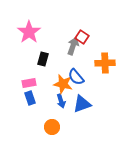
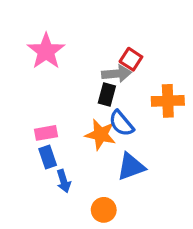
gray arrow: (73, 46) -> (117, 74), turned 66
black rectangle: (43, 59) -> (107, 94), moved
blue arrow: (61, 101) -> (64, 181), moved
orange circle: (52, 127) -> (104, 210), moved

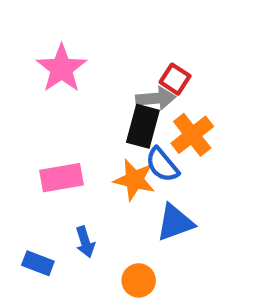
black rectangle: (107, 94) -> (143, 126), size x1.4
orange cross: (168, 101) -> (192, 135), moved, turned -36
pink rectangle: (46, 133) -> (62, 178), size x1.4
blue rectangle: (48, 157) -> (38, 263), moved, turned -50

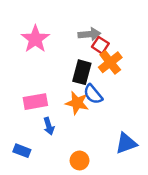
gray arrow: (156, 98) -> (89, 34), moved
orange cross: (192, 135) -> (110, 62), moved
blue triangle: (175, 223) -> (126, 143), moved
blue arrow: (85, 242) -> (49, 126), moved

